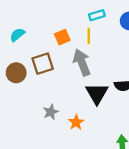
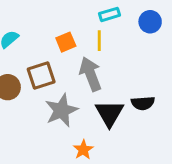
gray star: (51, 112) -> (61, 110), moved, size x1.6

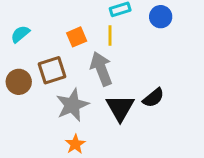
black semicircle: (143, 103) -> (153, 98), turned -35
orange star: (83, 150) -> (75, 144), moved

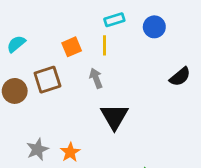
gray arrow: (101, 69) -> (96, 78), size x0.6
black semicircle: (153, 98) -> (180, 77), moved
gray star: (72, 105) -> (37, 149), moved, size x0.7

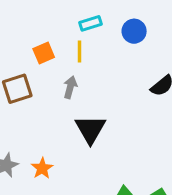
gray arrow: (96, 78) -> (70, 87), turned 36

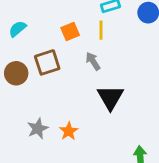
gray arrow: (70, 87) -> (93, 61), turned -48

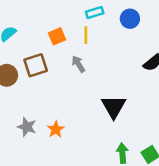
black triangle: (110, 98) -> (114, 107), moved
gray star: (38, 129) -> (27, 127), turned -30

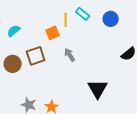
cyan rectangle: (95, 12) -> (83, 14), turned 56
yellow line: (86, 35) -> (66, 20), moved

